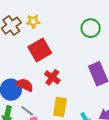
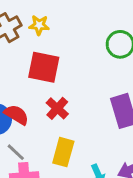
red square: (40, 50) -> (44, 67), turned 35

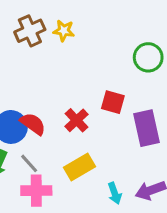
red square: (44, 67) -> (113, 102), moved, size x0.7
yellow rectangle: (63, 152) -> (80, 167), turned 40

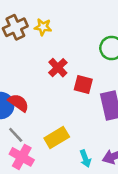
red cross: (77, 120) -> (58, 68), moved
pink cross: (36, 191) -> (22, 157), turned 30

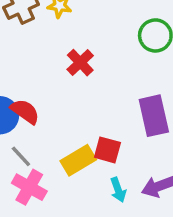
red square: (83, 85) -> (107, 150), moved

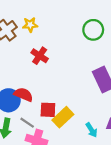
red cross: (80, 63) -> (40, 56), moved
red square: (107, 150) -> (48, 110), moved

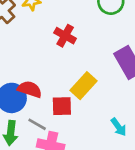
red cross: (40, 56) -> (65, 36), moved
yellow rectangle: (63, 117) -> (84, 86), moved

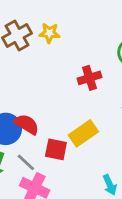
red cross: (65, 36) -> (89, 78), moved, turned 30

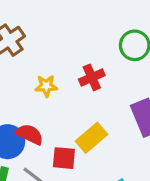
yellow star: (49, 33) -> (46, 86), moved

